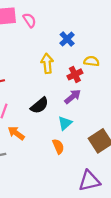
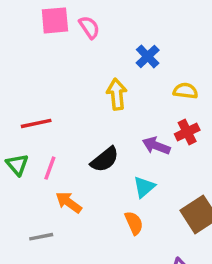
red cross: (75, 74) -> (187, 132), moved
purple arrow: (73, 97) -> (156, 146), turned -119

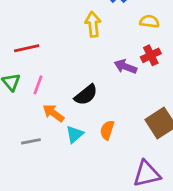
black semicircle: (105, 159) -> (86, 95), moved
cyan triangle: (144, 187) -> (75, 134), moved
orange semicircle: (134, 223) -> (107, 130), turned -138

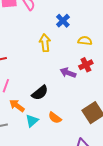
orange semicircle: (107, 130) -> (55, 118), turned -72

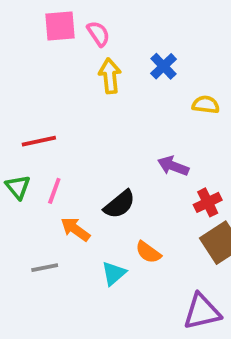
yellow arrow: (45, 43) -> (110, 76), moved
red cross: (86, 65) -> (208, 202), moved
cyan triangle: (32, 121) -> (114, 273), moved

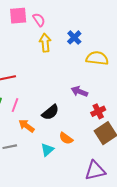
yellow semicircle: (206, 105) -> (97, 58), size x1.5

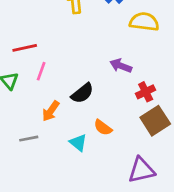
pink line: (15, 105) -> (41, 71), moved
orange arrow: (26, 126) -> (51, 111), turned -91
cyan triangle: (47, 150) -> (78, 143), turned -40

